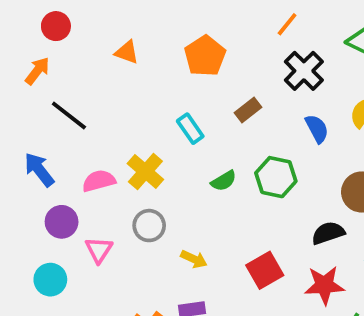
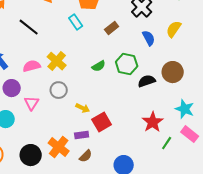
black line: (69, 116) -> (29, 27), moved
cyan rectangle: (190, 129) -> (76, 22), moved
black semicircle: (328, 233) -> (147, 81), moved
red square: (265, 270) -> (102, 122), moved
red star: (324, 285) -> (153, 122), turned -30

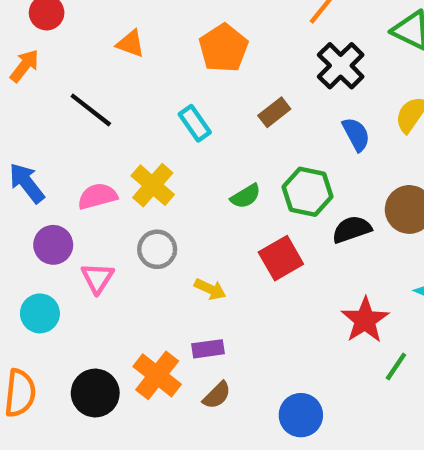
cyan rectangle: (76, 22) -> (195, 123), moved
red square: (102, 122) -> (281, 258), moved

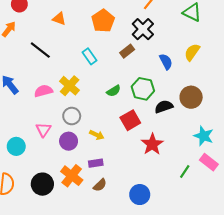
black cross: (341, 66) -> (143, 29), moved
purple circle: (53, 245) -> (69, 141), moved
red star: (365, 320) -> (152, 144), moved

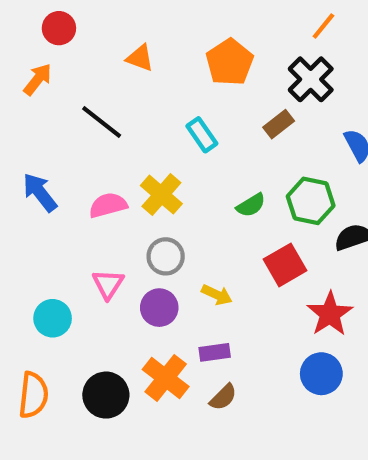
blue circle: (140, 195) -> (321, 374), moved

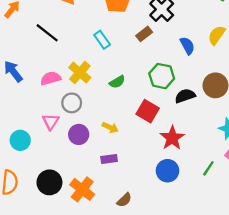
green semicircle: (251, 205) -> (117, 82), moved
gray circle: (166, 256) -> (72, 103), moved
red square: (285, 265) -> (148, 111), turned -30
orange cross: (166, 378) -> (82, 189), moved
brown semicircle: (223, 397) -> (124, 200), moved

